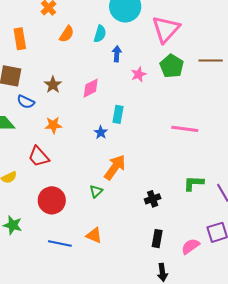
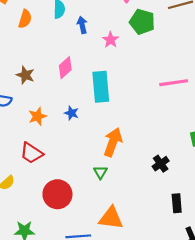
cyan rectangle: (118, 114) -> (101, 87), size x1.6
blue star: (101, 132) -> (71, 113), moved
orange triangle: (94, 235) -> (111, 218), size x1.4

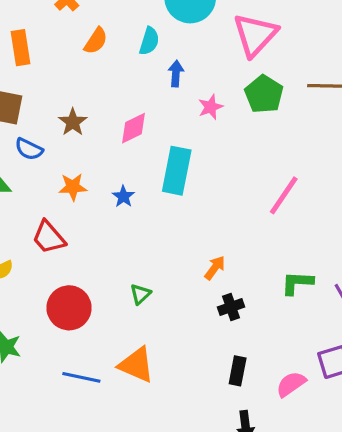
pink line: (174, 83) -> (284, 195), turned -64
orange arrow: (113, 142) -> (215, 268), moved, size x0.6

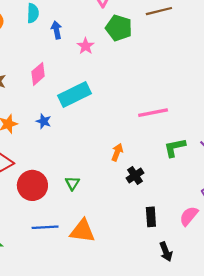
cyan rectangle: (177, 171) -> (74, 95), turned 68
pink line: (284, 195) -> (153, 113), moved, turned 60
red circle: (69, 308) -> (32, 185), moved
blue line: (81, 377) -> (45, 227), moved

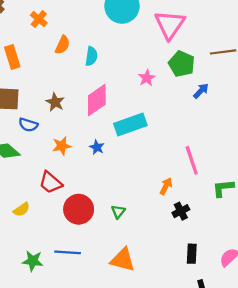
cyan semicircle: (33, 13) -> (91, 56), moved
blue arrow: (56, 30) -> (201, 91), moved, turned 49
pink diamond: (38, 74) -> (97, 100), size x1.4
pink line: (153, 113) -> (192, 160), moved, turned 76
blue line: (45, 227) -> (68, 252), moved

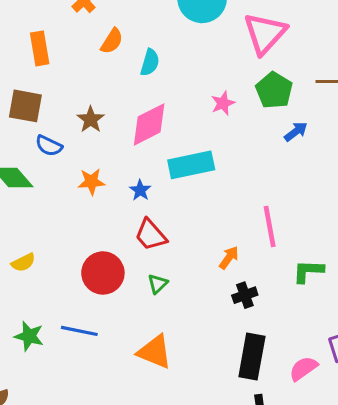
red trapezoid: (50, 182) -> (151, 235), moved
black rectangle: (192, 254) -> (252, 356), size x1.6

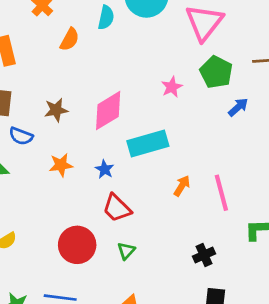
cyan semicircle: (150, 62) -> (106, 17), moved
brown star: (91, 119) -> (56, 110), turned 30
orange arrow: (229, 258) -> (182, 186), moved

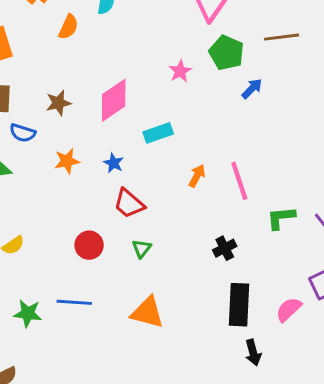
cyan rectangle: (148, 144) -> (158, 133), size x0.7
red circle: (77, 245) -> (89, 245), size x0.7

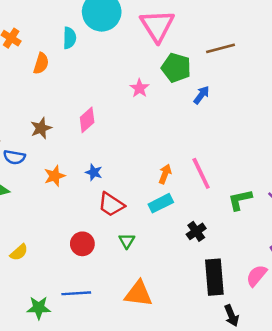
pink diamond: (114, 100) -> (87, 120), size x0.7
cyan rectangle: (158, 133) -> (161, 203), moved

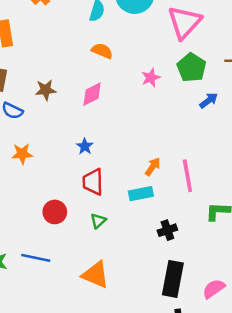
orange semicircle: (41, 63) -> (102, 51), moved, turned -100
orange star: (55, 176) -> (22, 154), moved
red trapezoid: (111, 205) -> (93, 182), turned 40

